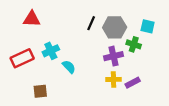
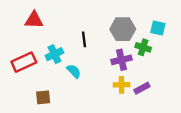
black line: (91, 23) -> (84, 39), moved, turned -32

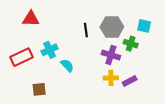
black line: (84, 39) -> (86, 30), moved
purple cross: (122, 60) -> (111, 55), turned 30

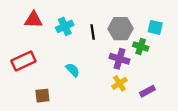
cyan cross: (50, 50) -> (65, 26), moved
yellow cross: (111, 78) -> (119, 83), turned -32
purple rectangle: (130, 81) -> (147, 91), moved

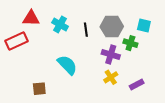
cyan cross: (65, 26) -> (60, 24), turned -35
red rectangle: (23, 61) -> (17, 41), moved
cyan semicircle: (73, 70) -> (67, 65), size x1.5

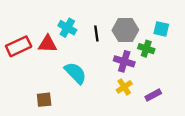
red triangle: (31, 18) -> (48, 44), moved

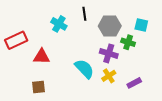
black line: (96, 34) -> (84, 14), moved
red triangle: (48, 44) -> (42, 57), moved
cyan semicircle: (75, 73) -> (84, 69), moved

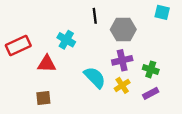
cyan cross: (59, 24) -> (66, 40), moved
cyan square: (141, 25) -> (162, 12), moved
green cross: (128, 42) -> (151, 69), moved
purple cross: (109, 53) -> (122, 60), turned -30

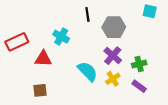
purple cross: (122, 60) -> (113, 56), turned -36
green cross: (151, 69) -> (139, 64), turned -32
purple rectangle: (151, 93) -> (139, 86), turned 64

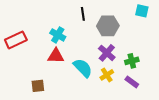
red triangle: (43, 59) -> (56, 56), moved

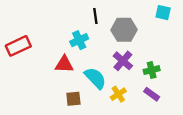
cyan cross: (58, 35) -> (79, 40), moved, turned 35
yellow cross: (107, 75) -> (118, 94), moved
brown square: (38, 86) -> (73, 99), moved

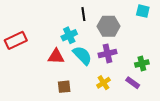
purple cross: (123, 61) -> (108, 53), turned 36
green cross: (152, 70) -> (142, 64), moved
cyan semicircle: (95, 78) -> (82, 55), moved

